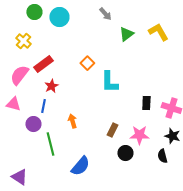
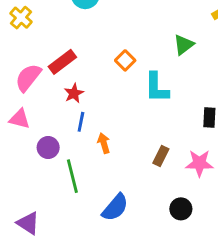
green triangle: (126, 34) -> (184, 45), moved
yellow cross: (23, 41) -> (21, 18), moved
blue line: (43, 106) -> (81, 122), moved
black circle: (125, 153) -> (181, 209), moved

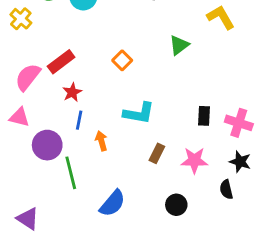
cyan L-shape: (157, 88) -> (139, 113), moved, turned -80
purple circle: (48, 147) -> (47, 145), size x1.4

